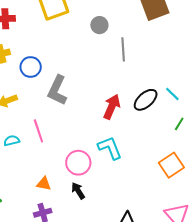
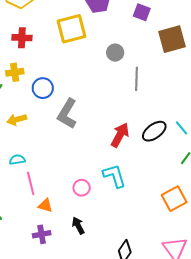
pink line: (38, 131) -> (31, 184), moved
pink circle: (78, 163) -> (82, 188), size x0.7
black arrow: (78, 191) -> (78, 226), moved

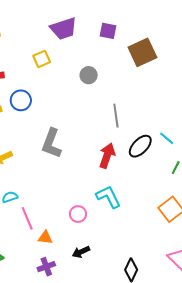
yellow square: (72, 29) -> (42, 59), size x0.6
gray line: (137, 79) -> (116, 116), moved
blue circle: (43, 88) -> (21, 100), moved
black arrow: (78, 226) -> (81, 252), turned -78

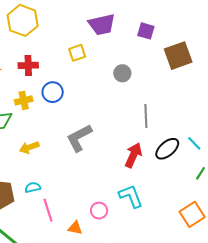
gray L-shape: (51, 143) -> (79, 138), turned 36
orange triangle: (45, 238) -> (75, 228), moved

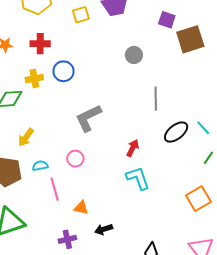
purple square: (146, 31) -> (167, 20), moved
yellow square: (77, 53) -> (81, 15), moved
yellow arrow: (29, 147) -> (26, 137), moved, turned -36
red arrow: (133, 155) -> (133, 148), moved, size x0.7
pink circle: (99, 211) -> (75, 159), moved

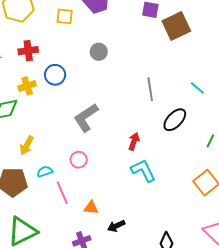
yellow square: (81, 15) -> (65, 16), turned 30
gray circle: (134, 55) -> (99, 52), moved
cyan line: (203, 128) -> (197, 88), moved

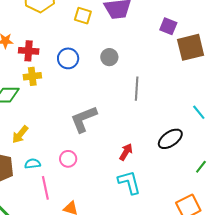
red cross: (28, 51) -> (29, 51), moved
blue circle: (55, 75) -> (68, 58), moved
gray line: (150, 89) -> (137, 89), moved

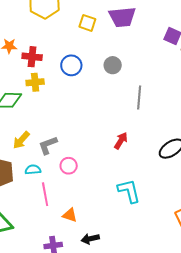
gray L-shape: (84, 119) -> (48, 145), moved, size x0.7
red arrow: (126, 152) -> (121, 141), moved

